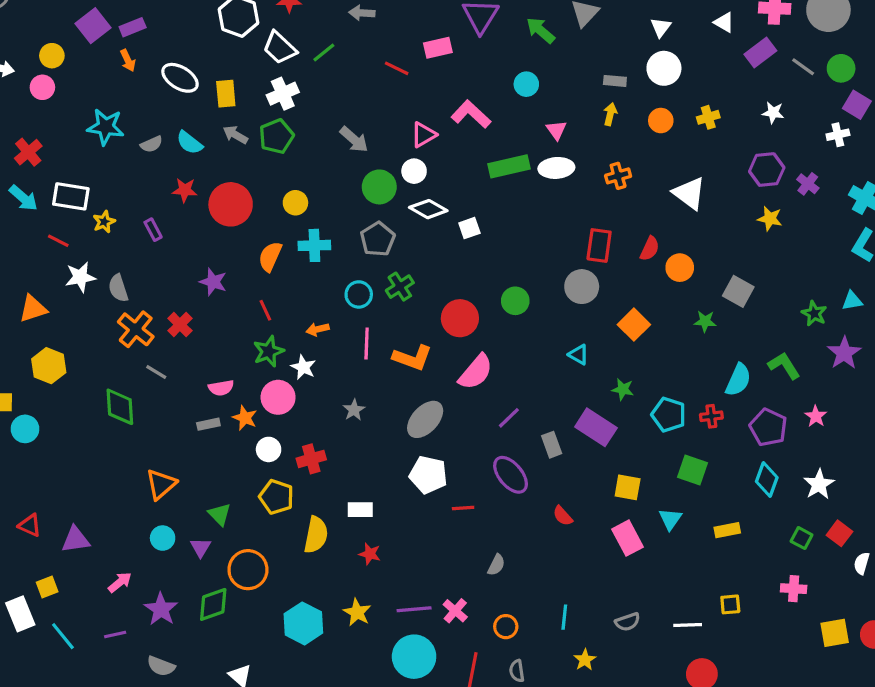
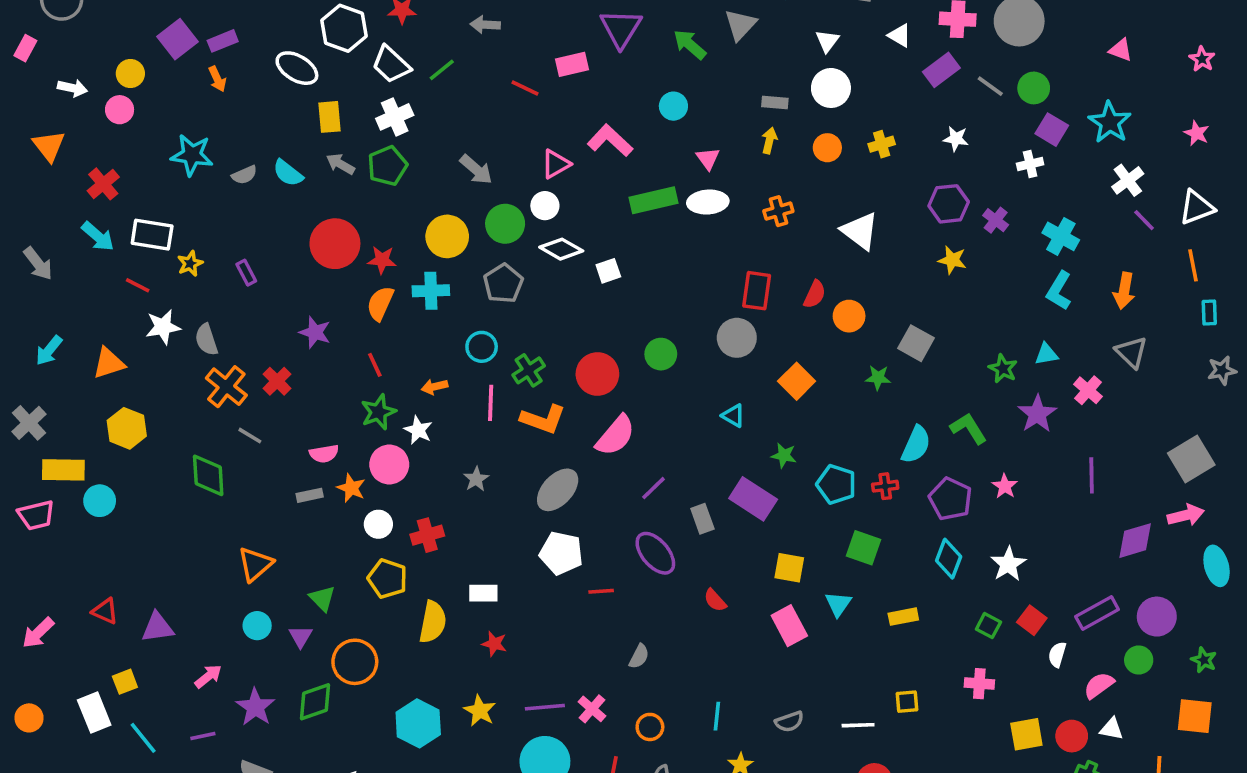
white ellipse: (180, 78) -> (297, 68), moved
red star: (185, 190) -> (382, 260), moved
yellow circle: (295, 203) -> (447, 236), moved, size x1.5
green cross: (400, 287) -> (529, 370), moved

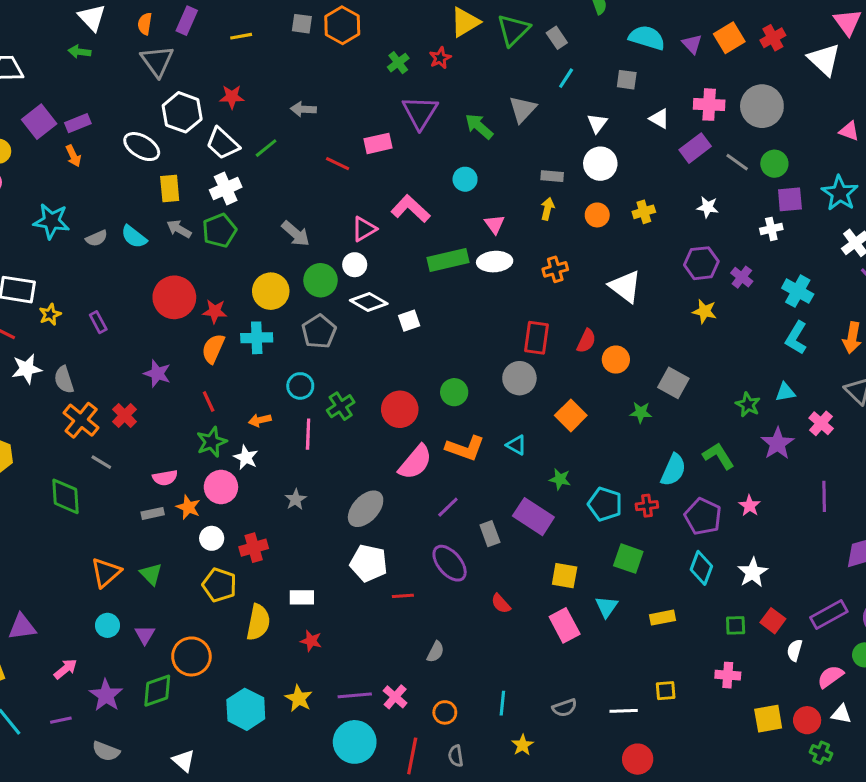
purple square: (1052, 130) -> (790, 199), turned -36
orange L-shape: (543, 419) -> (465, 448), moved
green triangle: (322, 598) -> (151, 574), moved
green square: (988, 626) -> (736, 625), turned -30

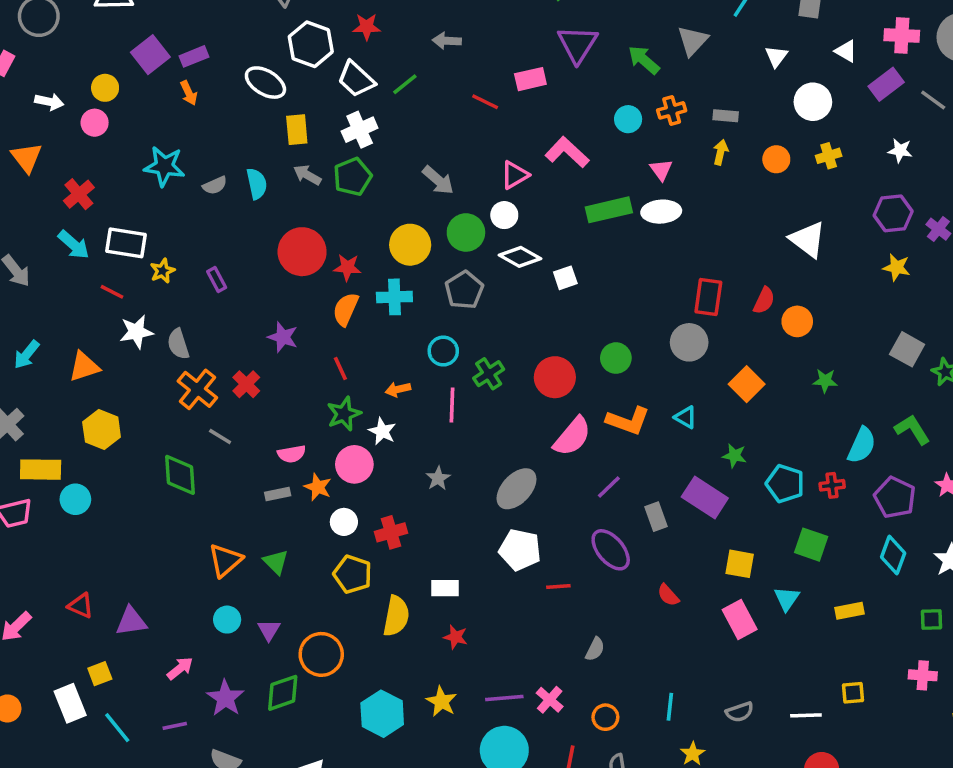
white circle: (600, 164) -> (813, 102), moved
cyan semicircle: (134, 237) -> (257, 184), turned -140
orange cross: (555, 269) -> (672, 110), moved
gray square: (673, 383) -> (907, 349), moved

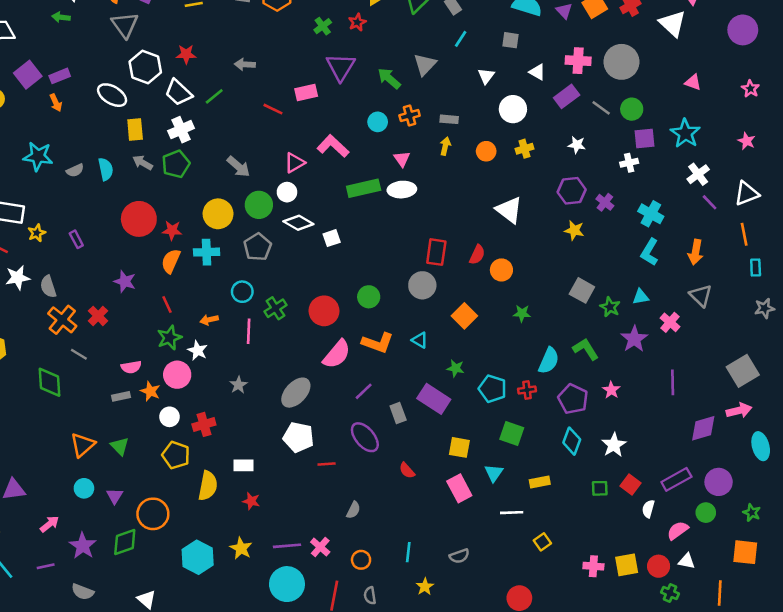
pink cross: (923, 675) -> (593, 566), moved
yellow square: (853, 693) -> (542, 542), turned -30
white line: (806, 715) -> (512, 513), moved

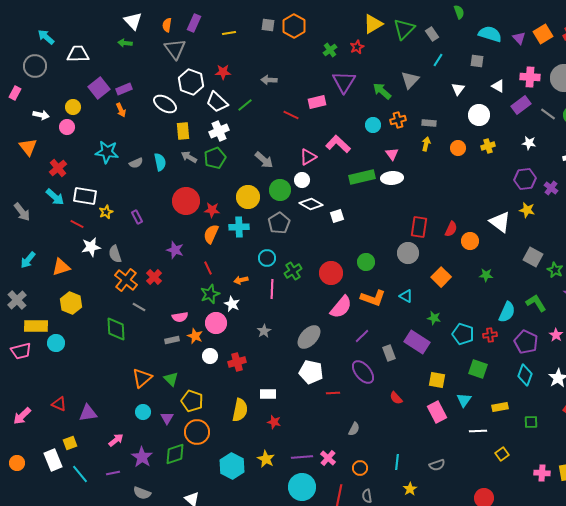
white triangle: (509, 210) -> (500, 222), moved
yellow pentagon: (176, 455) -> (192, 401), moved
green square: (600, 488) -> (531, 422), moved

